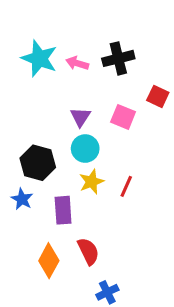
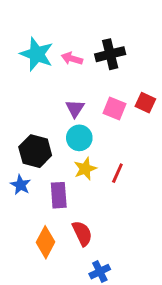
red square: (158, 96) -> (145, 103), moved

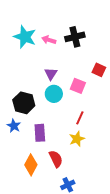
pink square: (115, 108) -> (78, 86), moved
yellow star: (85, 169) -> (77, 139), moved

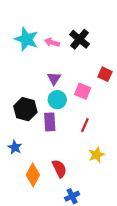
black cross: (75, 37) -> (80, 39), turned -36
blue star: (14, 126) -> (15, 147), moved
purple rectangle: (40, 133) -> (50, 122), moved
yellow star: (77, 139) -> (96, 155), moved

